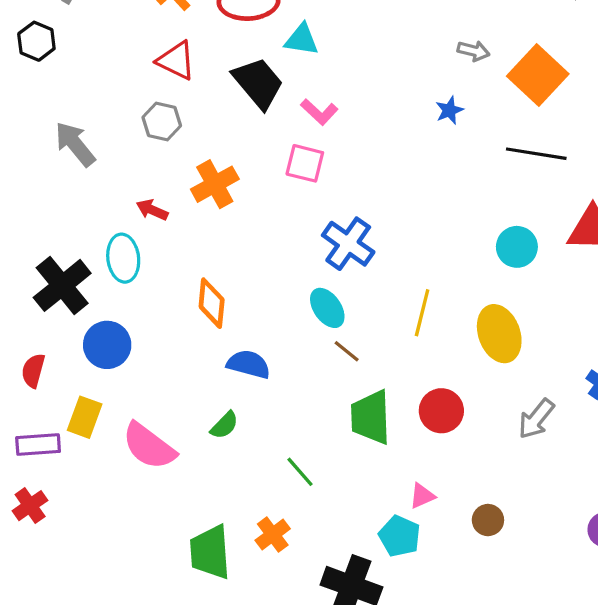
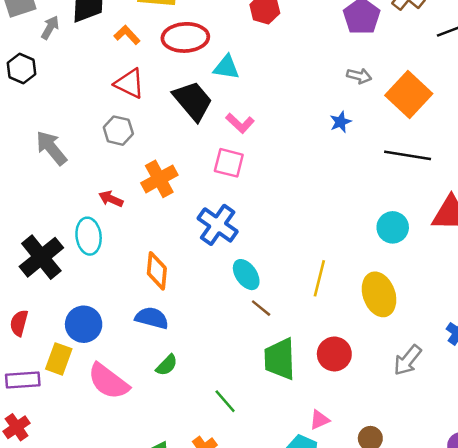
blue cross: (348, 244) -> (218, 225), moved
blue circle: (107, 345) -> (84, 324), moved
blue semicircle: (249, 364) -> (152, 318), moved

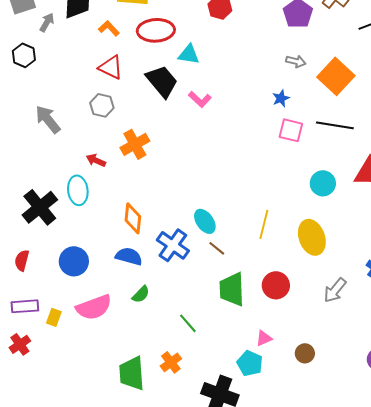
pink square: (229, 163) -> (291, 130), moved
blue cross: (218, 225) -> (173, 245), moved
yellow rectangle: (59, 359) -> (54, 317), moved, size x0.7
pink semicircle: (108, 381) -> (94, 307), turned -57

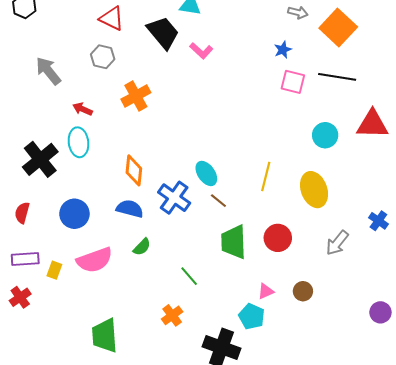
red arrow: (96, 160) -> (83, 109), moved
brown circle: (305, 353) -> (303, 291), moved
green trapezoid: (132, 373) -> (105, 336), moved

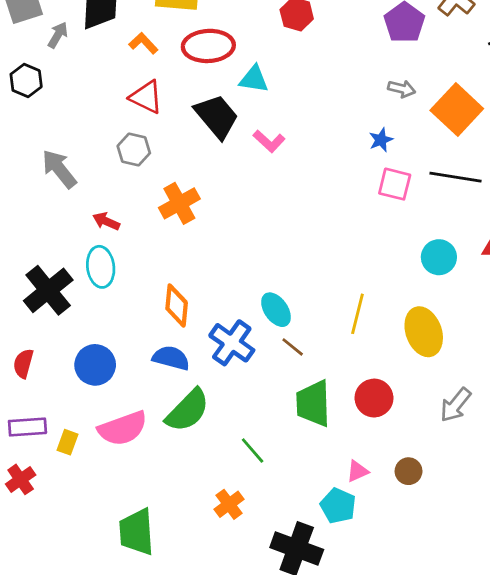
green semicircle: (142, 247) -> (188, 410), size x1.8

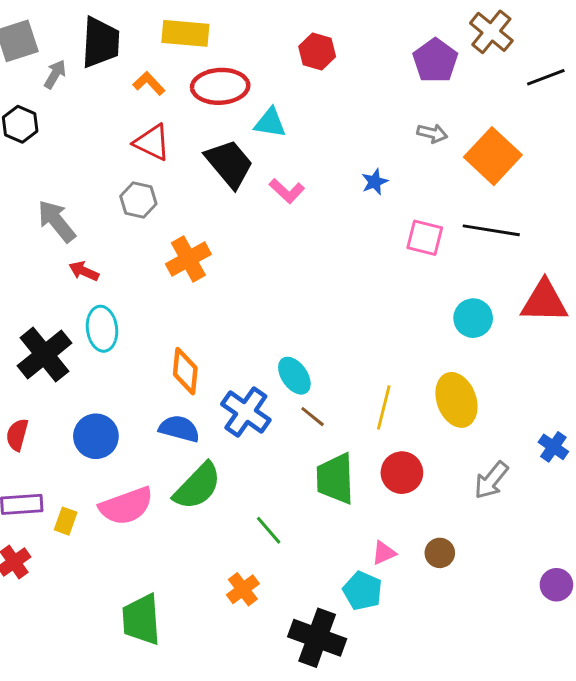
blue star: (381, 140) -> (375, 182), moved
red arrow: (106, 221) -> (84, 271), moved
yellow line: (357, 314) -> (384, 407), moved

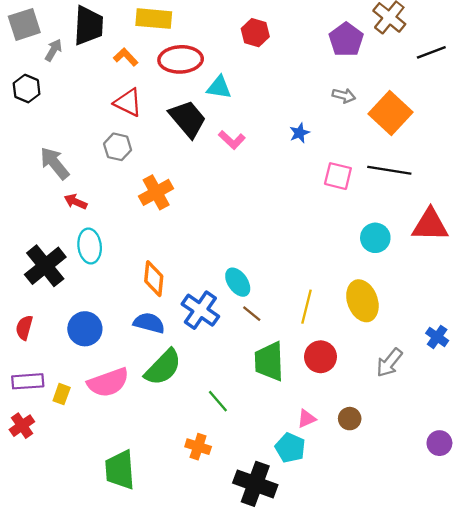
orange cross: (243, 589) -> (198, 447), turned -35

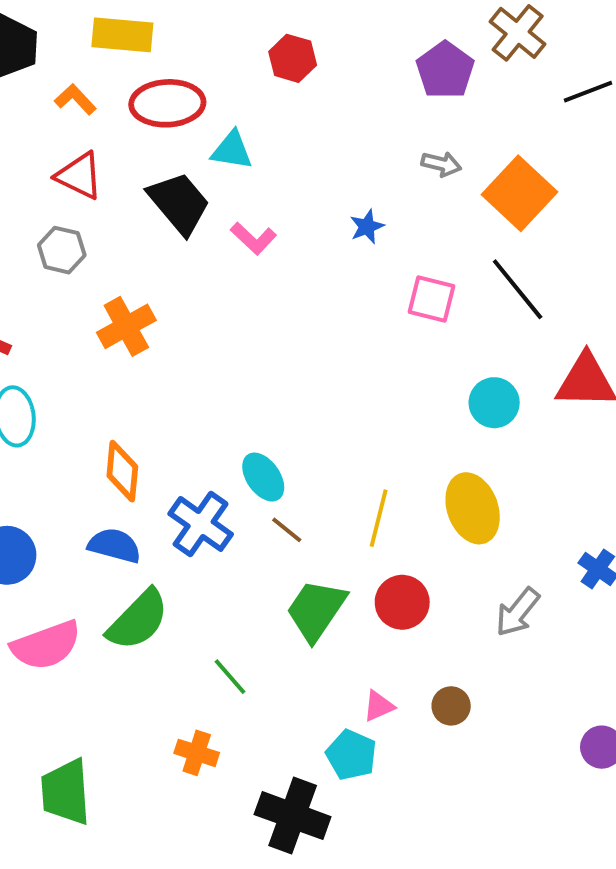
black line: (389, 170) -> (518, 289), turned 42
green trapezoid: (269, 361) -> (316, 610), turned 36

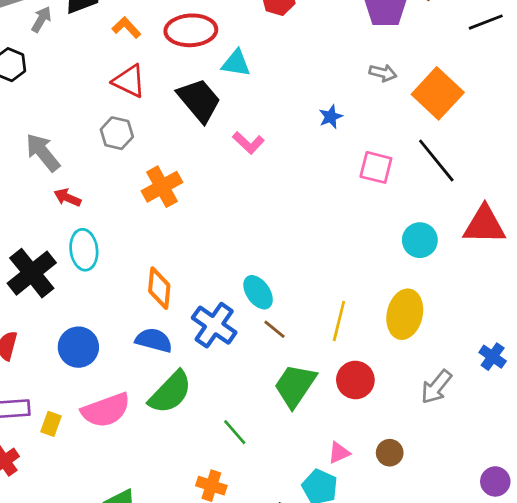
pink L-shape: (253, 238) -> (248, 143), moved
yellow ellipse: (473, 508) -> (405, 314), turned 33

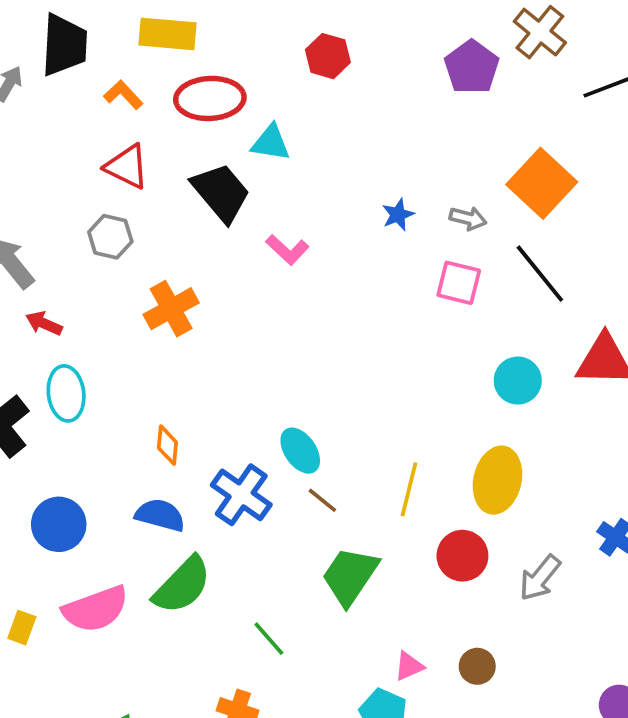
gray arrow: (383, 73) -> (468, 218), moved
orange diamond: (159, 288) -> (167, 445), size x0.7
red circle: (355, 380) -> (462, 556), moved

